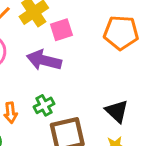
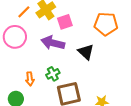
black triangle: (117, 111) -> (86, 52), moved

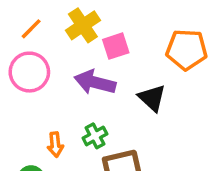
orange line: (24, 12) -> (31, 29), moved

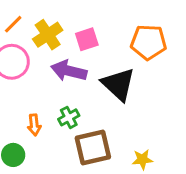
yellow cross: (83, 25) -> (48, 35), moved
black triangle: (152, 98) -> (118, 84), size x1.4

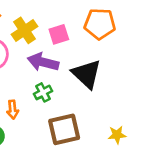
orange pentagon: (148, 42) -> (100, 24), moved
green cross: (69, 117) -> (43, 92), moved
yellow star: (142, 159) -> (117, 135), moved

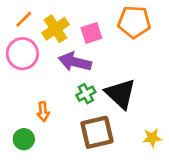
black triangle: (87, 74) -> (120, 94), moved
green cross: (43, 92) -> (86, 94), moved

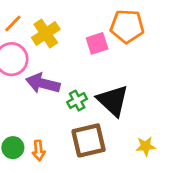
pink square: (91, 33) -> (97, 43), moved
purple arrow: (75, 62) -> (43, 83), moved
orange arrow: (43, 112) -> (39, 150), moved

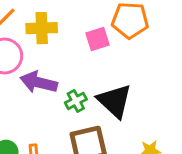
yellow cross: (46, 33) -> (42, 28), turned 32

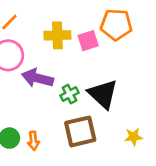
yellow cross: (42, 28) -> (57, 35), moved

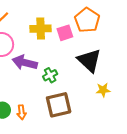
orange pentagon: (116, 25) -> (87, 20), turned 30
black triangle: (103, 94) -> (89, 60), moved
yellow star: (134, 137) -> (103, 90), moved

